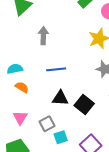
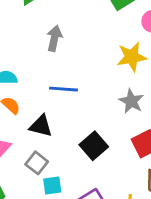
black triangle: (60, 98) -> (41, 126), moved
gray square: (47, 124) -> (37, 163), turned -35

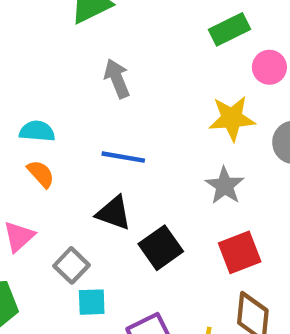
gray arrow: (54, 38) -> (117, 79), turned -40
black triangle: (41, 126) -> (114, 213), moved

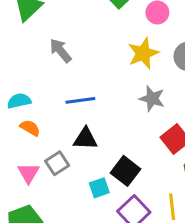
black square: (161, 248) -> (126, 171), moved
gray square: (71, 265) -> (57, 163), moved, turned 30
cyan square: (92, 302) -> (99, 188), moved

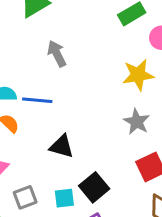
blue line: (80, 100) -> (37, 100), moved
gray square: (57, 163) -> (25, 197), moved

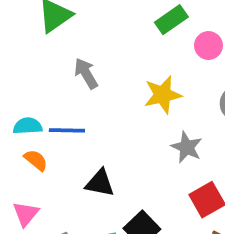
yellow star: (138, 75) -> (163, 95), moved

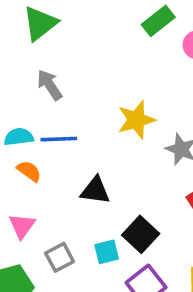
gray arrow: (86, 73) -> (50, 85), moved
yellow star: (163, 95) -> (136, 120), moved

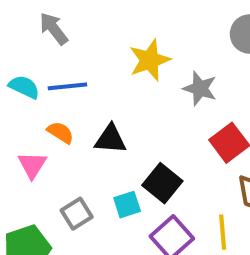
cyan semicircle: (19, 137) -> (24, 87), turned 36
orange semicircle: (29, 171) -> (60, 132), moved
pink triangle: (22, 226) -> (32, 165), moved

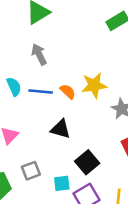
cyan semicircle: (24, 87) -> (14, 87), turned 30
orange semicircle: (60, 132) -> (68, 92), moved
cyan square: (127, 205) -> (62, 183), moved

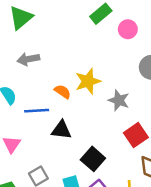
gray arrow: (39, 54) -> (28, 59), turned -65
blue line: (41, 92) -> (37, 111), moved

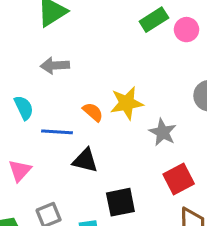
pink circle: (128, 29) -> (187, 30), moved
black square: (93, 159) -> (120, 202), turned 30

